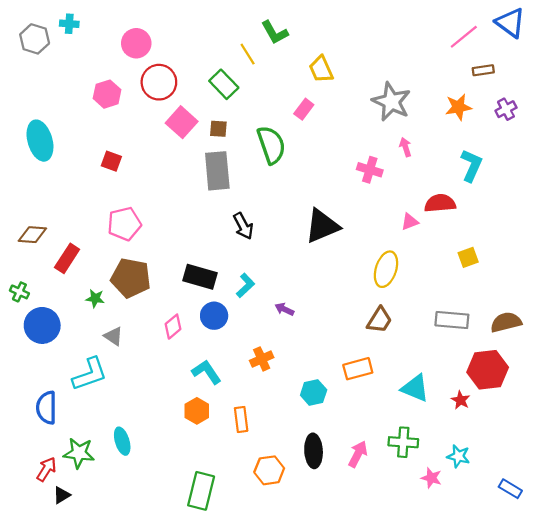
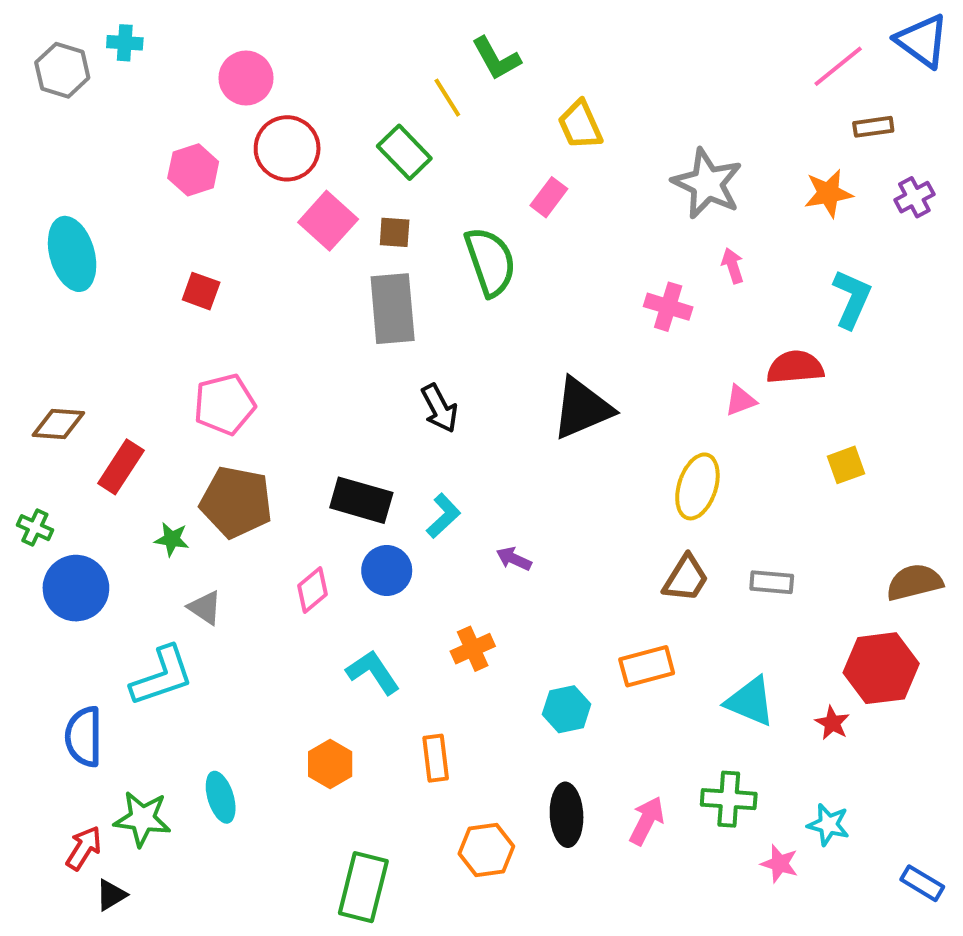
gray rectangle: (452, 320) -> (772, 582), moved, size x0.7
orange hexagon: (197, 411) -> (330, 764), moved

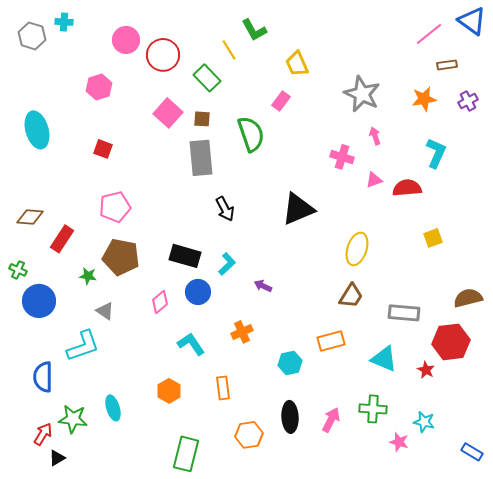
red circle: (287, 148) -> (163, 55), moved
pink triangle: (740, 400) -> (374, 180), moved
gray rectangle: (772, 582) -> (404, 313), moved, size x1.4

